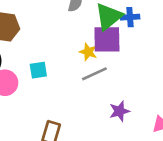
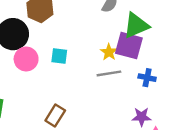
blue cross: (130, 17) -> (147, 78), moved
purple star: (119, 111) -> (142, 117), moved

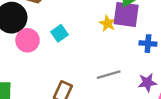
cyan square: (59, 56) -> (59, 33), turned -35
gray line: (109, 73) -> (109, 75), moved

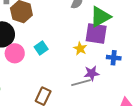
yellow star: (107, 23) -> (80, 49), moved
purple star: (147, 83) -> (92, 73), moved

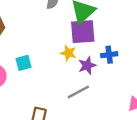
cyan square: (41, 48) -> (24, 63), turned 32
purple star: (92, 73) -> (87, 65), moved

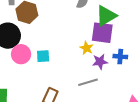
cyan square: (24, 63) -> (43, 56), moved

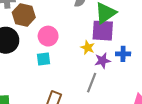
pink circle: (21, 54) -> (48, 36), moved
gray line: (88, 82) -> (92, 83), turned -48

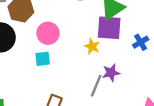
blue cross: (123, 54) -> (141, 42), moved, turned -32
purple star: (102, 61) -> (111, 73), moved

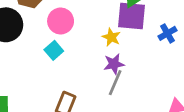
cyan square: (43, 59) -> (54, 50), turned -35
purple star: (111, 73) -> (114, 64), moved

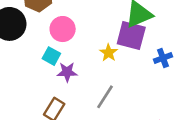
cyan square: (54, 50) -> (51, 56), turned -30
purple star: (114, 64) -> (67, 72), moved

